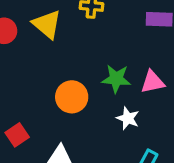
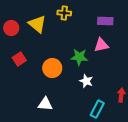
pink triangle: (153, 82) -> (101, 45), moved
red square: (17, 135) -> (19, 59), moved

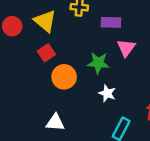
purple rectangle: (105, 21) -> (111, 22), moved
pink triangle: (101, 45) -> (126, 48), turned -42
red square: (19, 59) -> (46, 53), moved

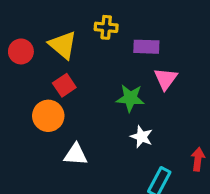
orange circle: (64, 77) -> (48, 116), moved
white triangle: (55, 122) -> (76, 154), moved

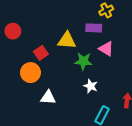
yellow cross: (106, 27) -> (106, 10), moved, turned -32
yellow triangle: (63, 45) -> (67, 40), moved, turned -36
pink triangle: (166, 79) -> (106, 49), turned -35

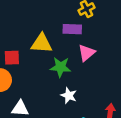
pink triangle: (106, 49) -> (87, 53), turned 49
red square: (41, 53) -> (12, 58), turned 32

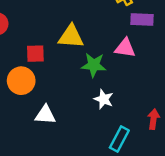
purple rectangle: (72, 29) -> (142, 19), moved
pink triangle: (87, 53) -> (125, 48), turned 48

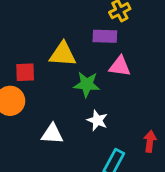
purple rectangle: (142, 19) -> (105, 36), moved
white triangle: (45, 115) -> (52, 134), moved

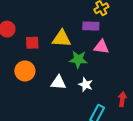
red square: (25, 72) -> (32, 43), moved
white triangle: (52, 134) -> (58, 82), moved

